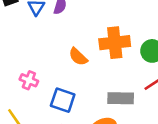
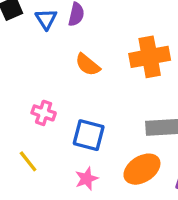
orange semicircle: (78, 57) -> (88, 65), moved

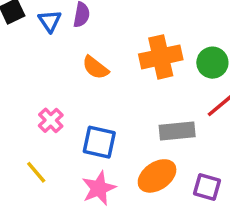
pink cross: (44, 113) -> (51, 120), turned 30
pink star: (87, 179) -> (99, 188), size x1.4

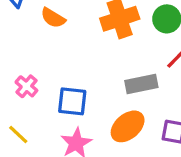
orange semicircle: (95, 68) -> (53, 18), moved

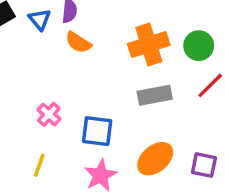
gray rectangle: (141, 84) -> (155, 95), moved
yellow line: (18, 135) -> (39, 165), turned 65

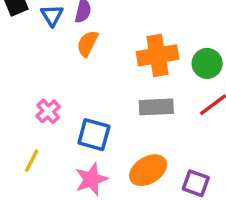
orange semicircle: (78, 42) -> (87, 44), turned 76

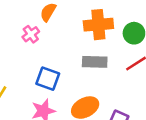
pink cross: (48, 111) -> (31, 34), moved

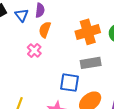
blue square: (48, 79) -> (70, 83), moved

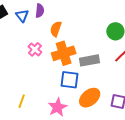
orange semicircle: (45, 30) -> (56, 29), moved
orange cross: (88, 32) -> (64, 53), moved

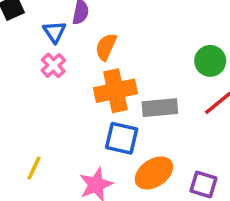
blue triangle: (22, 16) -> (54, 32), moved
pink cross: (35, 49) -> (53, 65), moved

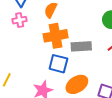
pink cross: (53, 65) -> (20, 20), turned 32

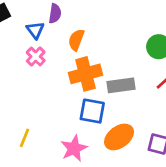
pink cross: (20, 20) -> (36, 56), turned -32

